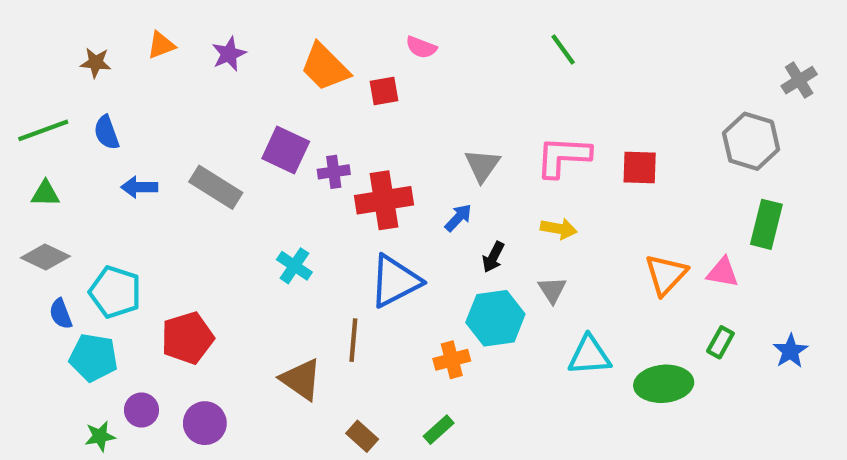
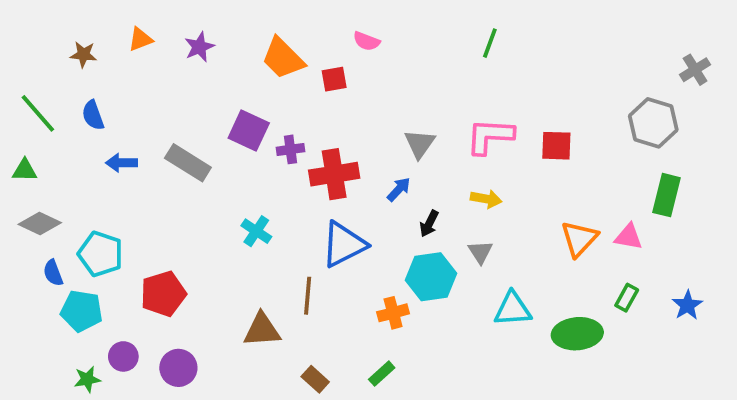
green line: (563, 50) -> (490, 43), turned 56
green line: (43, 130) -> (38, 113), turned 69
green triangle: (45, 194) -> (25, 170), moved
brown triangle: (301, 379) -> (262, 330), turned -39

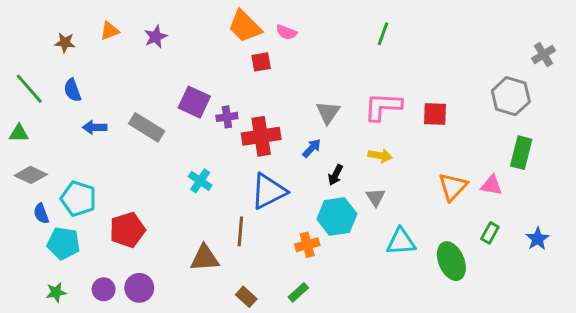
orange trapezoid: (283, 58) -> (245, 26), moved
green ellipse: (577, 334) -> (451, 261), turned 72
purple circle: (123, 356) -> (104, 289), moved
green star: (87, 379) -> (56, 292), moved

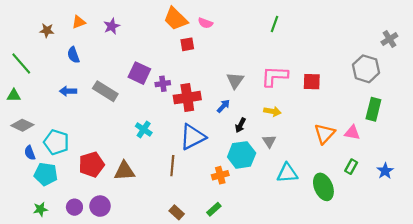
blue semicircle: (72, 90) -> (73, 55), moved
brown triangle: (205, 258) -> (124, 171), moved

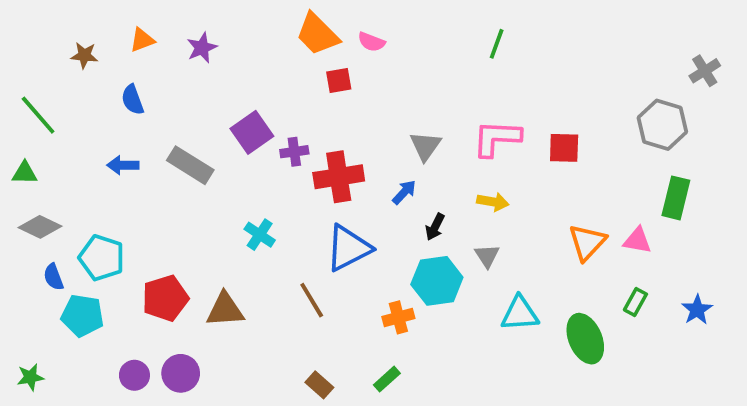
purple square: (139, 73) -> (252, 132), turned 30
brown line: (172, 166) -> (312, 300), turned -36
green star: (40, 209) -> (30, 377), moved

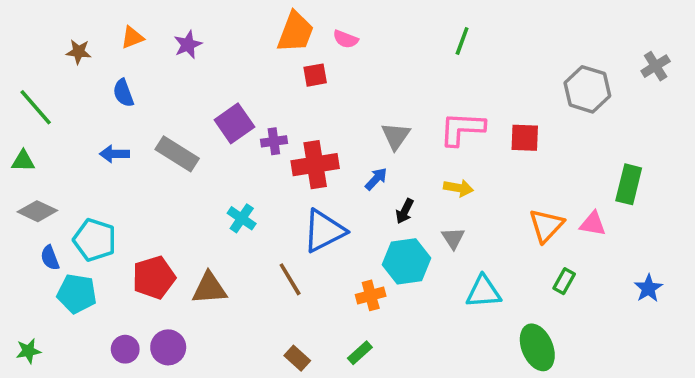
orange trapezoid: (317, 34) -> (295, 32), turned -114
gray hexagon: (662, 125) -> (587, 89), moved
green rectangle: (635, 302) -> (564, 281), moved
green ellipse: (585, 339) -> (537, 347), moved

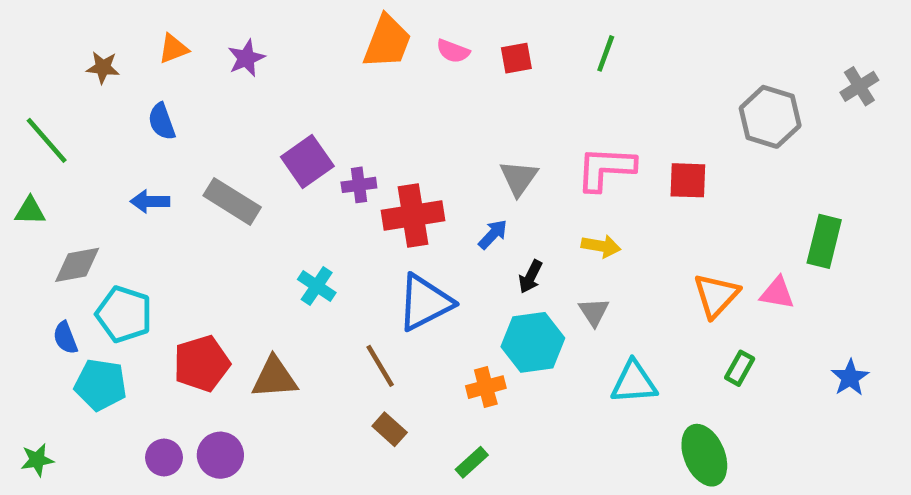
red square: (315, 75) -> (516, 58), moved
gray diamond: (37, 211) -> (77, 265), moved, turned -36
brown rectangle: (297, 358) -> (390, 429), moved

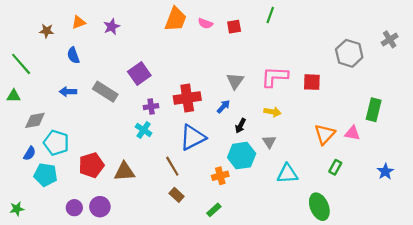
green line: (606, 53) -> (270, 15), moved
purple cross: (359, 185) -> (151, 107), moved
blue semicircle: (65, 338) -> (30, 153), turned -128

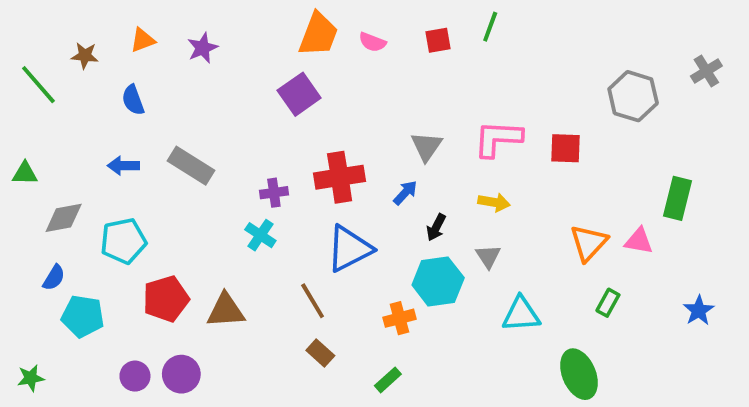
red square: (234, 27) -> (438, 40), moved
green line: (21, 64) -> (38, 85), moved
purple square: (139, 74) -> (299, 94), moved
cyan pentagon: (56, 143) -> (123, 241), moved, turned -30

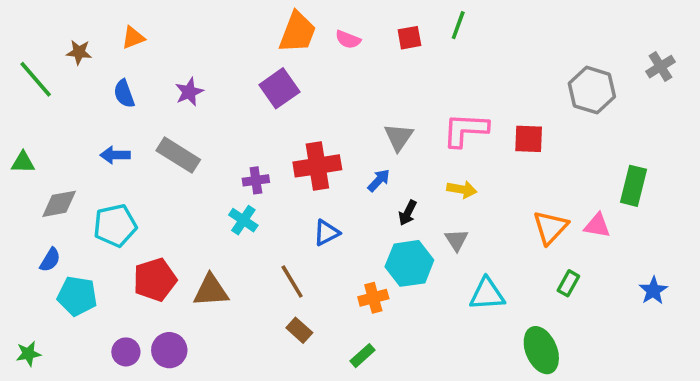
purple star: (203, 48) -> (189, 92), moved
blue triangle: (349, 249) -> (326, 233), size x0.6

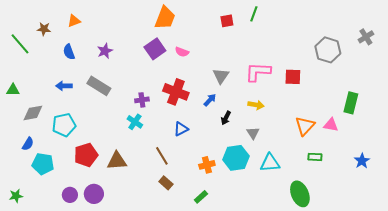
pink semicircle: (348, 40) -> (182, 52), moved
red cross: (317, 166) -> (176, 92), turned 30
cyan hexagon: (409, 263) -> (236, 158), moved
green rectangle: (568, 283) -> (315, 157), turned 64

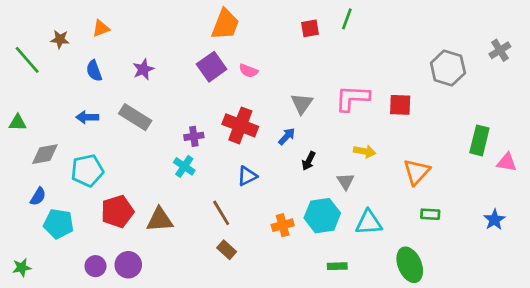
yellow arrow: (256, 105) -> (365, 151), moved
pink triangle: (331, 125) -> (507, 162), moved
green rectangle: (201, 197) -> (337, 266), moved, turned 40

